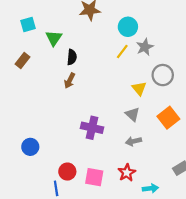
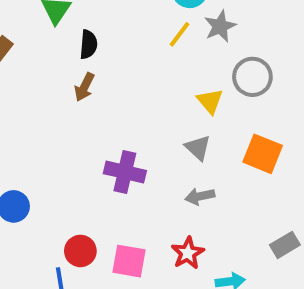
orange square: (168, 118) -> (263, 154), turned -30

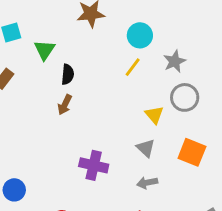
gray star: (220, 26) -> (175, 61), moved

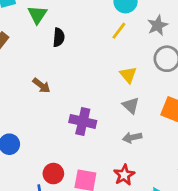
brown arrow: (65, 105) -> (41, 85), moved, turned -78
yellow triangle: (154, 115) -> (128, 75), moved

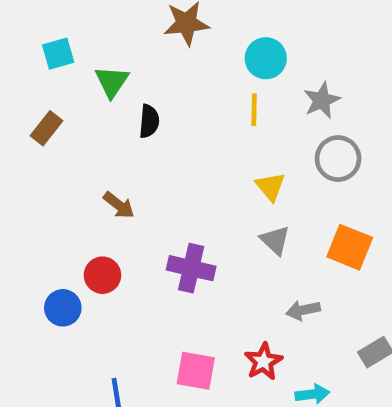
yellow line: (119, 31) -> (254, 110), turned -36
gray arrow: (132, 138) -> (303, 310), moved
red circle: (53, 174) -> (102, 275), moved

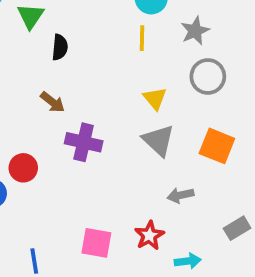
brown arrow: (119, 205) -> (52, 102), moved
gray triangle: (275, 240) -> (158, 140), size x1.4
purple cross: (191, 268) -> (84, 142), moved

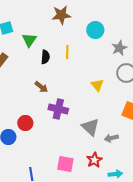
yellow line: (142, 38) -> (67, 52), moved
gray triangle: (158, 140) -> (90, 127), moved

